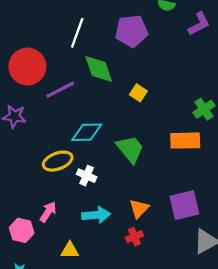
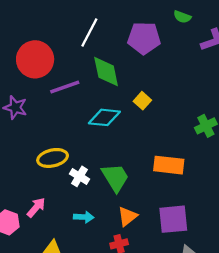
cyan diamond: (87, 132) -> (104, 117), moved
orange rectangle: (185, 141) -> (169, 165), moved
green trapezoid: (130, 149) -> (115, 177), moved
cyan arrow: (96, 215) -> (84, 217), size x0.7

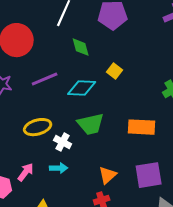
green diamond: (106, 72) -> (81, 47), size x0.7
purple line: (65, 87) -> (45, 79), moved
green trapezoid: (115, 177) -> (91, 124), moved, turned 112
cyan arrow: (84, 217) -> (59, 168), moved

